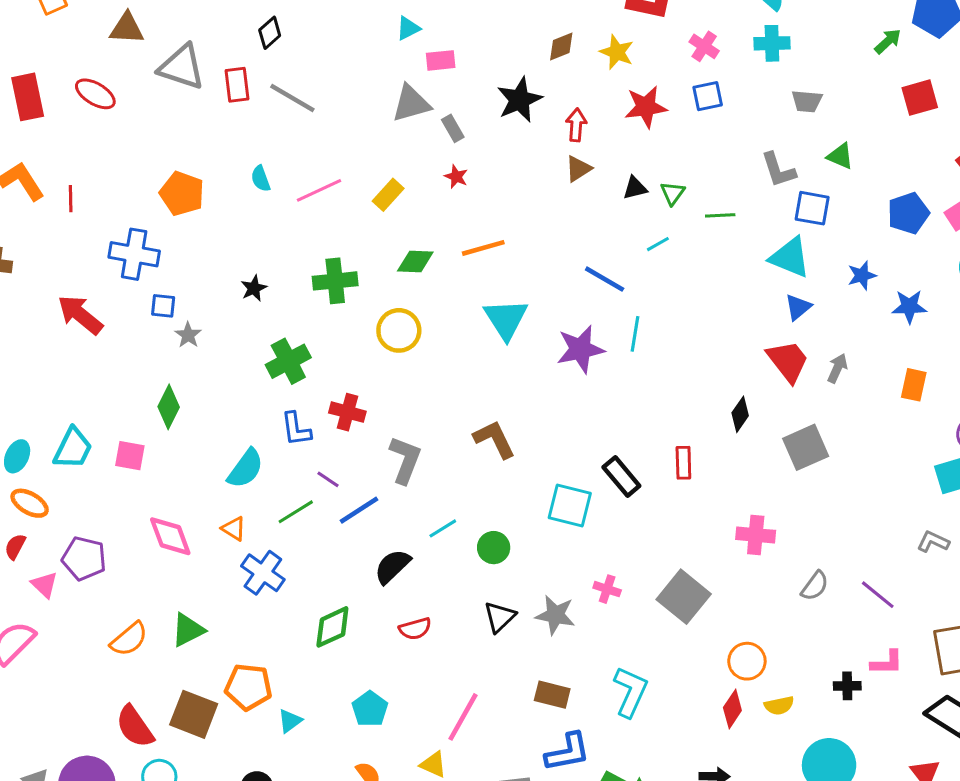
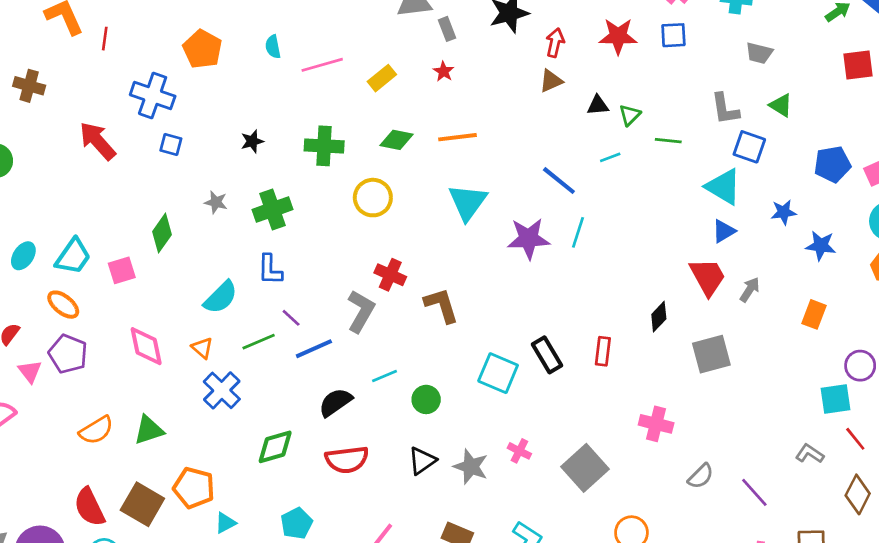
gray star: (188, 335) -> (216, 202), moved, turned -30
red cross: (347, 412) -> (390, 275), moved
pink square: (130, 456) -> (122, 270), turned -36
orange ellipse: (30, 503) -> (63, 305), moved
red semicircle: (415, 629) -> (347, 460), size x1.5

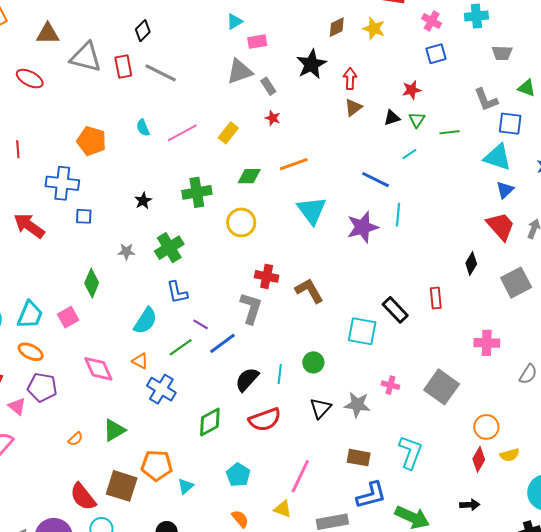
red star: (618, 36) -> (412, 90), moved, size x0.7
cyan line: (384, 376) -> (280, 374), moved, turned -48
orange semicircle: (96, 430) -> (75, 439), size x0.6

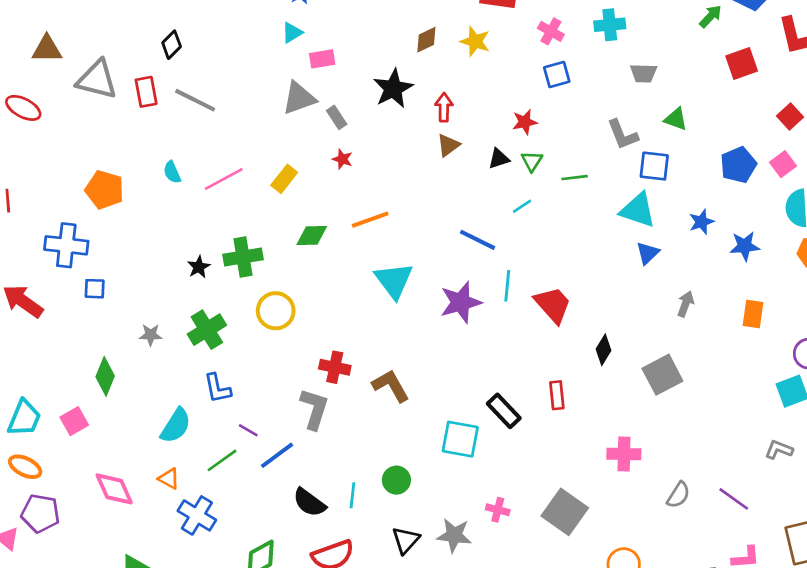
black star: (143, 201) -> (199, 267), moved
yellow circle: (241, 222) -> (276, 311), moved
red trapezoid: (501, 226) -> (553, 305), moved
black semicircle: (247, 379) -> (309, 502), turned -96

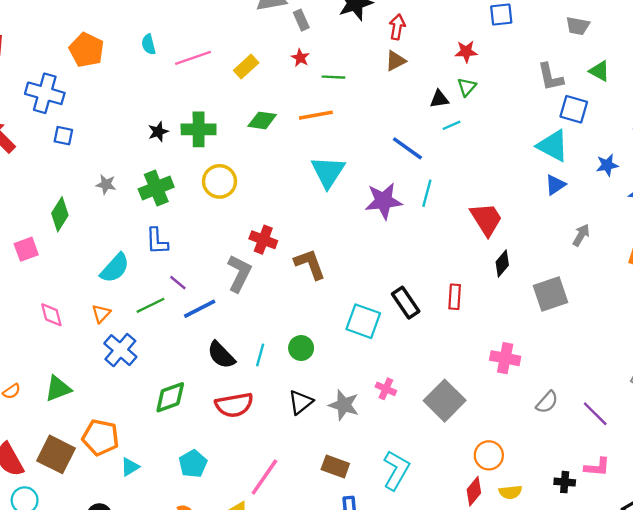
black triangle: (499, 159) -> (439, 99), moved
green line: (575, 178) -> (333, 77), moved
red trapezoid: (553, 305) -> (486, 219), moved
orange triangle: (169, 479) -> (101, 314), turned 36
pink diamond: (114, 489) -> (51, 315), size x0.7

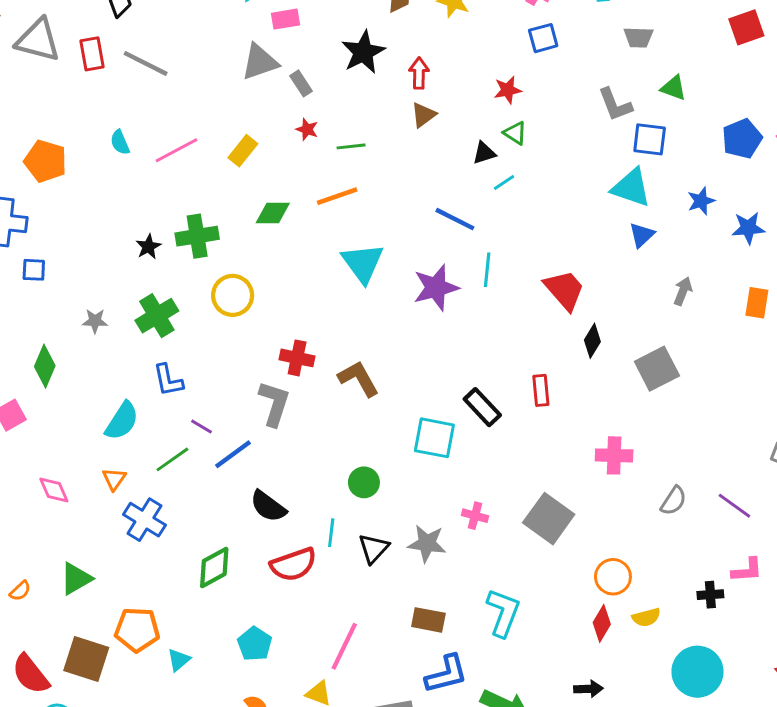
green triangle: (467, 87) -> (515, 133), turned -30
cyan line: (260, 355) -> (331, 533), moved

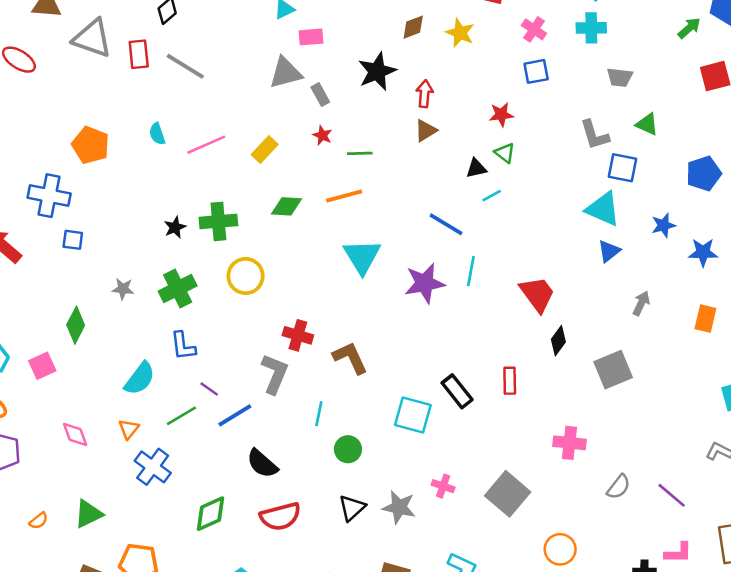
cyan line: (331, 533) -> (319, 414), moved

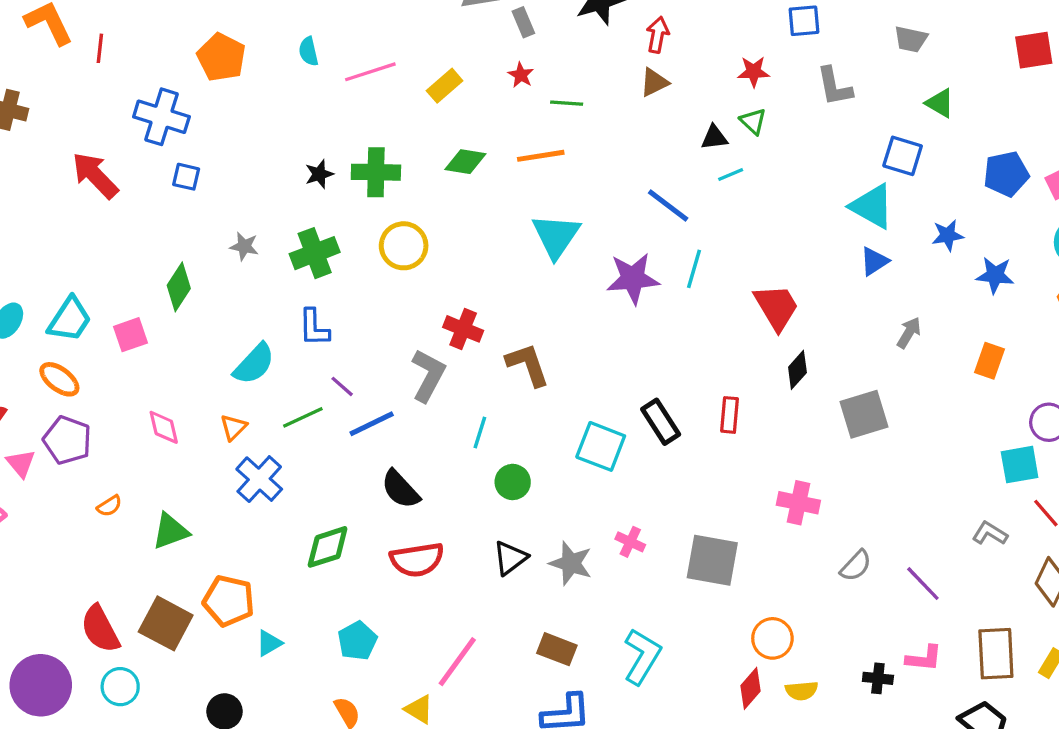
gray L-shape: (595, 135) -> (834, 86), moved
gray square: (508, 494) -> (712, 560), turned -36
orange semicircle: (39, 521) -> (109, 506), moved

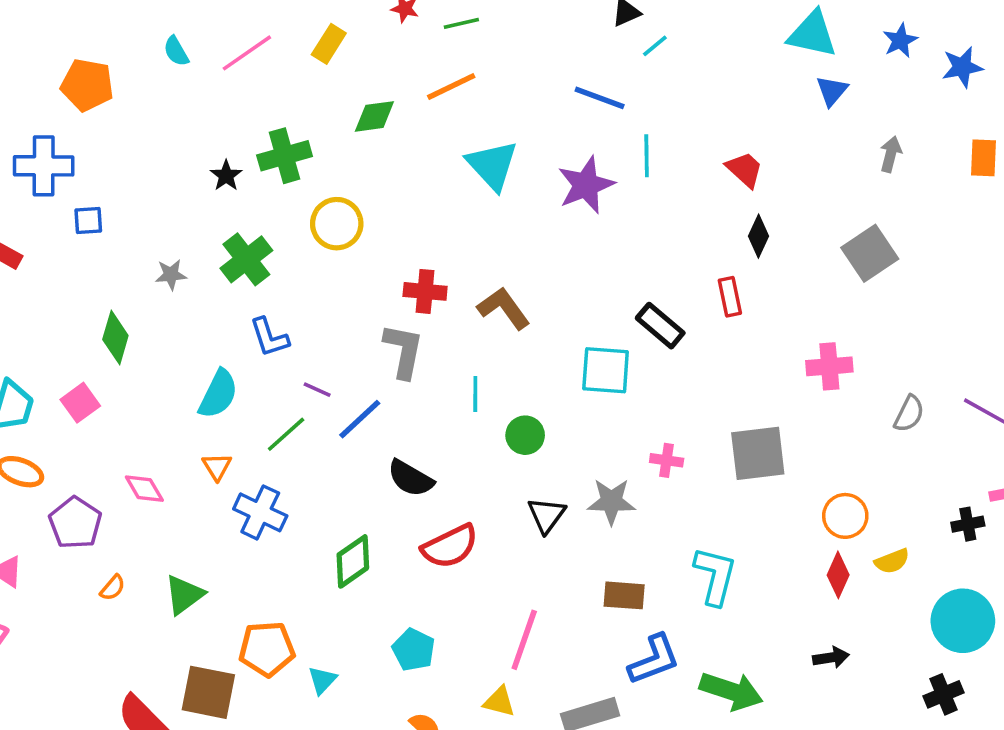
red trapezoid: (776, 307) -> (745, 170), size x0.7
black diamond: (797, 370) -> (759, 236), moved
purple pentagon: (67, 440) -> (75, 523), moved, turned 30

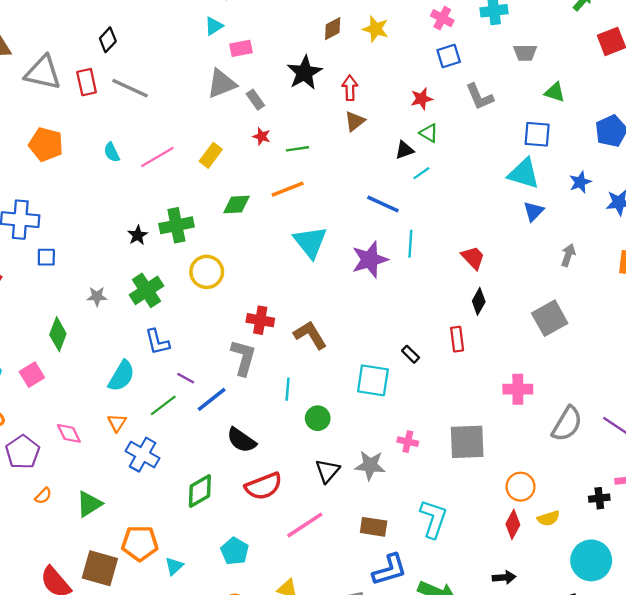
orange pentagon: (87, 85) -> (46, 144), moved
black rectangle: (660, 326) -> (411, 354), size x0.6
gray semicircle: (909, 414) -> (567, 424), size x1.5
pink line: (524, 640) -> (305, 525), moved, turned 33

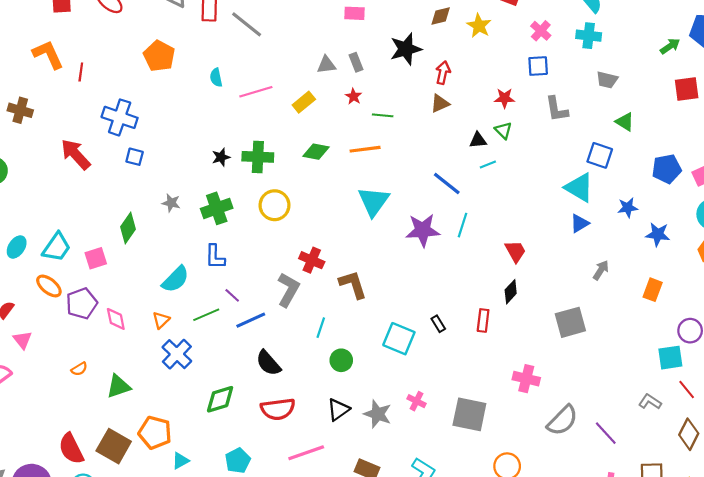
gray triangle: (222, 84) -> (326, 65), moved, size x0.7
purple pentagon: (23, 452) -> (82, 303), moved

